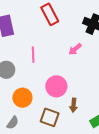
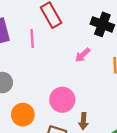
pink line: (33, 55) -> (32, 39), moved

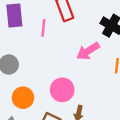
pink arrow: (83, 55) -> (88, 51), size x1.5

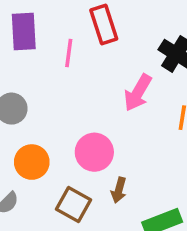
pink arrow: (88, 51) -> (138, 93), turned -30

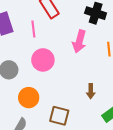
pink circle: (94, 152) -> (43, 60), moved
brown arrow: (119, 190) -> (91, 91), moved

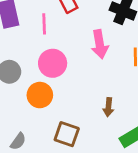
pink arrow: (79, 41) -> (100, 44), turned -30
orange circle: (29, 98) -> (40, 95), moved

